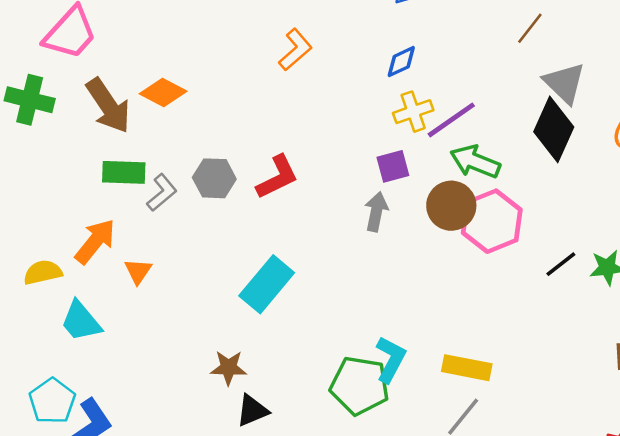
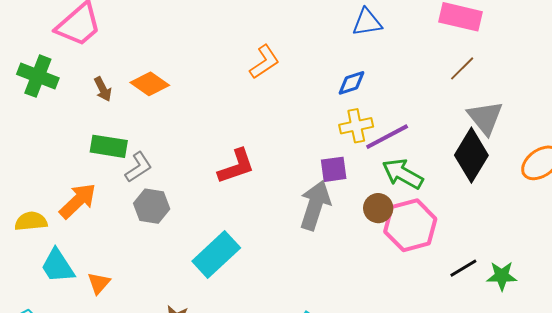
brown arrow: (108, 106) -> (103, 89), size x0.5
gray hexagon: (214, 178) -> (152, 206), moved
brown circle: (451, 206) -> (378, 208), size x0.7
gray arrow: (376, 212) -> (315, 205), size x1.5
orange triangle: (138, 271) -> (99, 283), moved

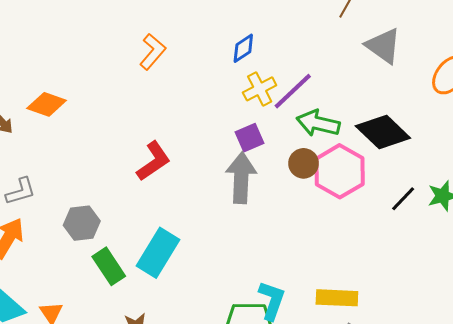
green rectangle: (109, 146) -> (109, 266), moved, turned 63
black diamond: (471, 155) -> (383, 132), moved, turned -62
gray L-shape: (138, 167) -> (21, 191), moved, turned 32

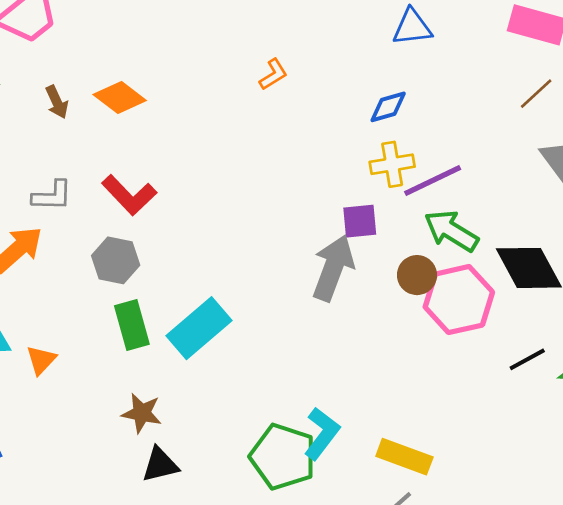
orange L-shape: (153, 52) -> (273, 74), size x0.7
red L-shape: (154, 161) -> (129, 195), moved, turned 63

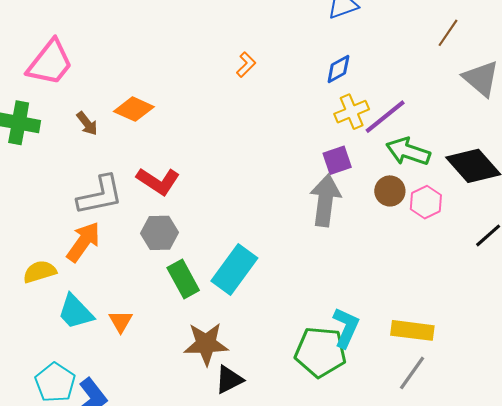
gray L-shape: (52, 196) -> (100, 195), size x1.5
pink hexagon: (459, 300) -> (426, 202), size x0.6
brown star: (142, 413) -> (206, 344), size x1.4

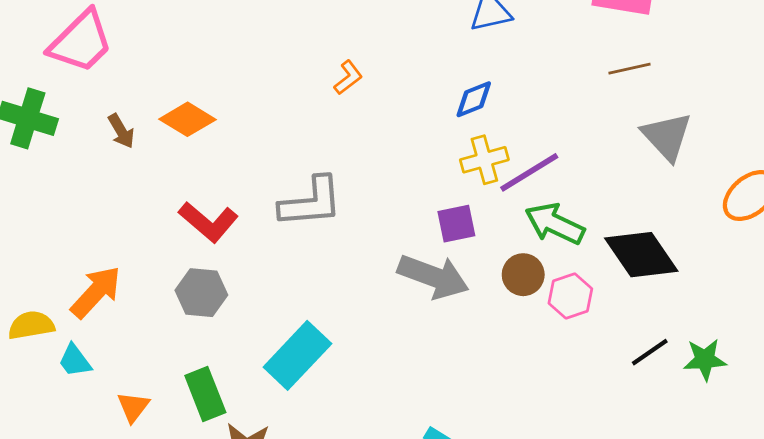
brown line: (448, 33) -> (630, 69), turned 36
gray L-shape: (100, 195) -> (311, 202), moved
gray arrow: (325, 200) -> (433, 276), turned 96
green rectangle: (183, 279) -> (205, 394), moved
cyan trapezoid: (75, 312) -> (75, 361), moved, size x0.7

